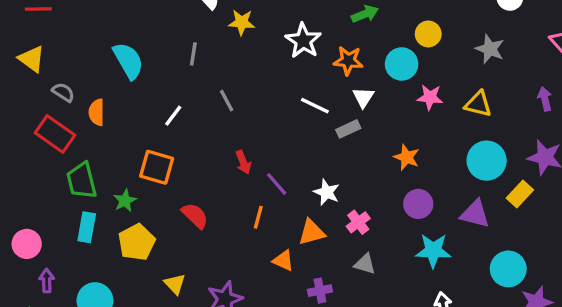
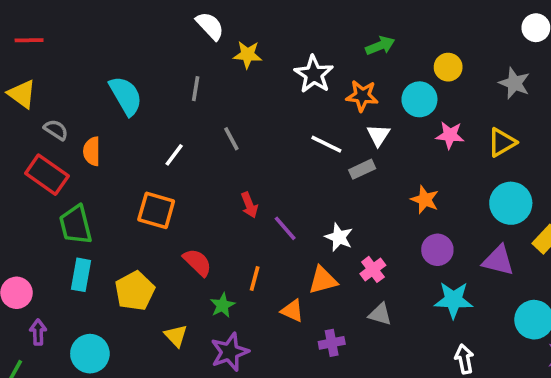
yellow triangle: (478, 104) -> (502, 142), turned -44
green star: (125, 201) -> (222, 305), moved
orange line: (258, 217) -> (255, 278), moved

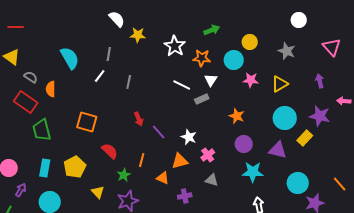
gray line: (231, 139) -> (129, 82), turned 40
white line: (174, 155) -> (100, 76), moved
cyan rectangle: (81, 275) -> (45, 168), moved
purple arrow: (38, 332) -> (21, 190), turned 32

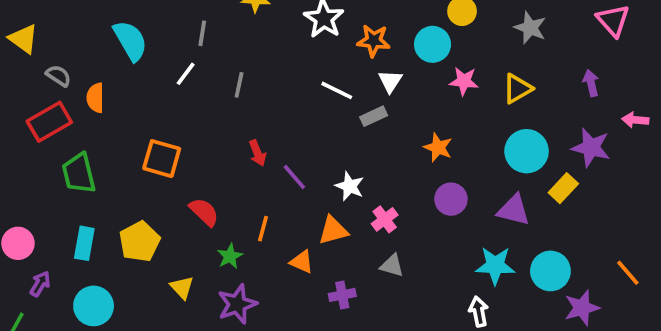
red rectangle: (26, 102) -> (49, 122), turned -65
cyan star: (253, 172) -> (495, 265), moved

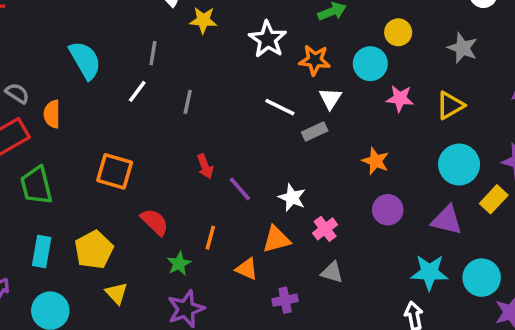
yellow triangle: (182, 288) -> (116, 293), moved

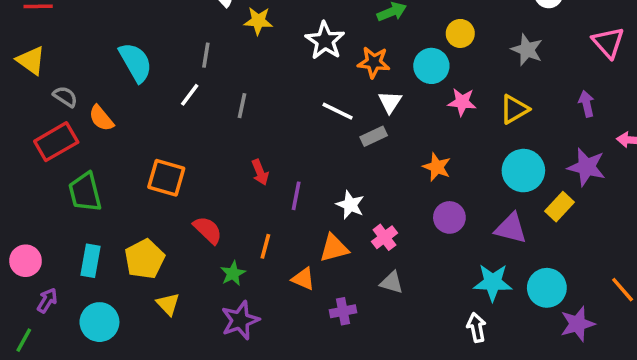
orange semicircle: (52, 114) -> (101, 118), turned -40
purple line: (240, 189) -> (296, 196), turned 52

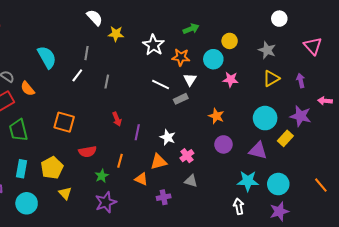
yellow triangle: (514, 109) -> (271, 78), moved
red semicircle: (208, 230) -> (87, 152), turned 126
purple star: (578, 324) -> (279, 211), moved

